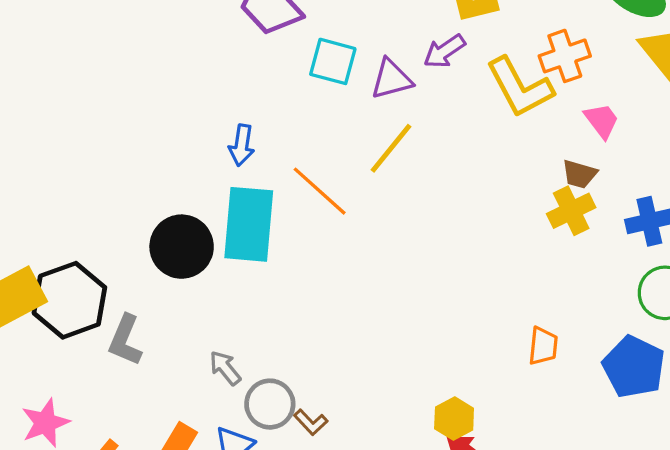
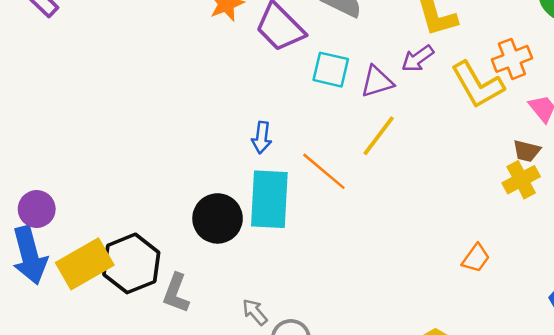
orange trapezoid: (543, 346) -> (476, 258), moved, turned 32

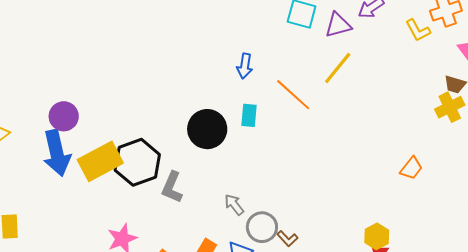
yellow L-shape: (478, 85) -> (418, 30), size x0.6
cyan rectangle: (269, 199) -> (249, 115), size x0.5

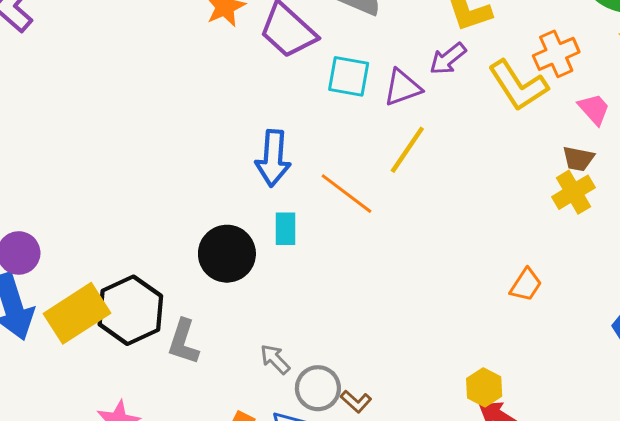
yellow L-shape: (418, 30) -> (518, 85), size x1.6
blue arrow: (245, 66) -> (273, 158), size x1.5

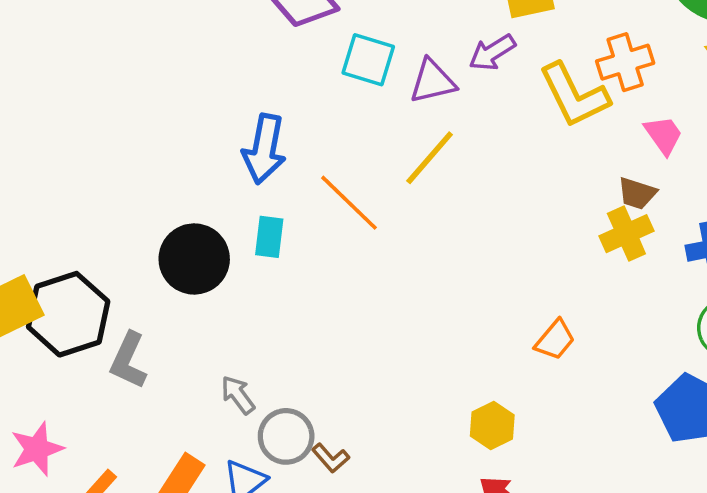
yellow hexagon: (484, 387) -> (492, 426), moved

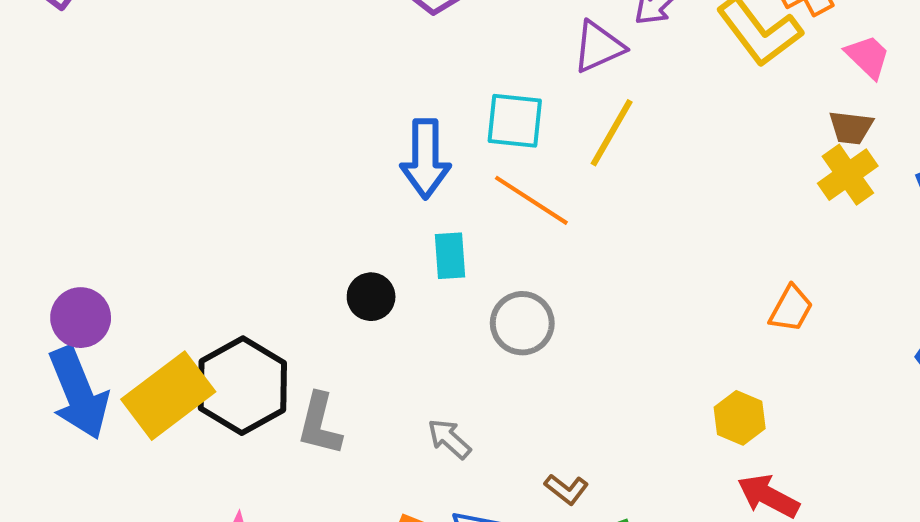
cyan square: (368, 60) -> (515, 121), moved
black circle: (194, 259) -> (371, 297), size x0.6
gray circle: (286, 436) -> (522, 323), moved

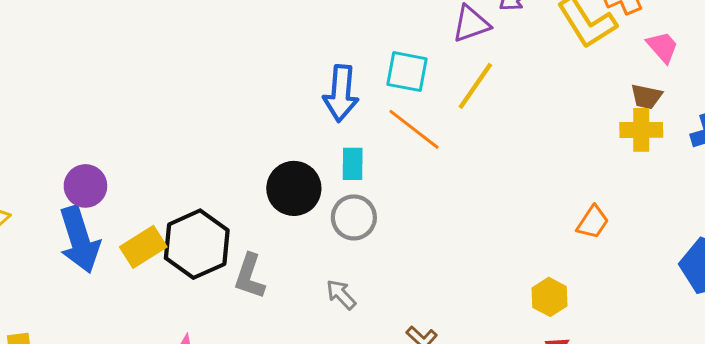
yellow cross: (848, 175) -> (641, 130), turned 30
black circle: (371, 297) -> (294, 188), size x1.6
gray circle: (522, 323) -> (354, 217), moved
yellow rectangle: (168, 396) -> (143, 247), size x0.7

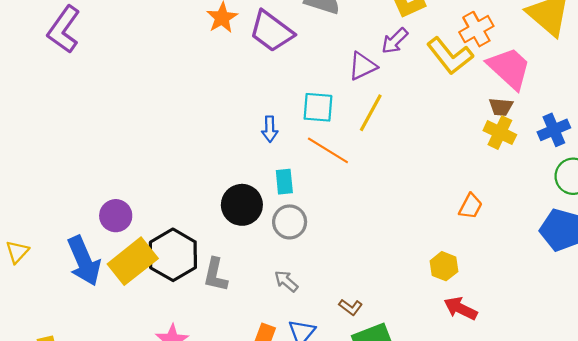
pink trapezoid: (663, 47) -> (509, 68), size x1.8
blue arrow: (341, 93) -> (270, 129), size x0.6
yellow cross: (641, 130) -> (500, 133), turned 32
purple circle: (85, 186) -> (116, 216), moved
yellow rectangle: (143, 247) -> (133, 261), size x1.4

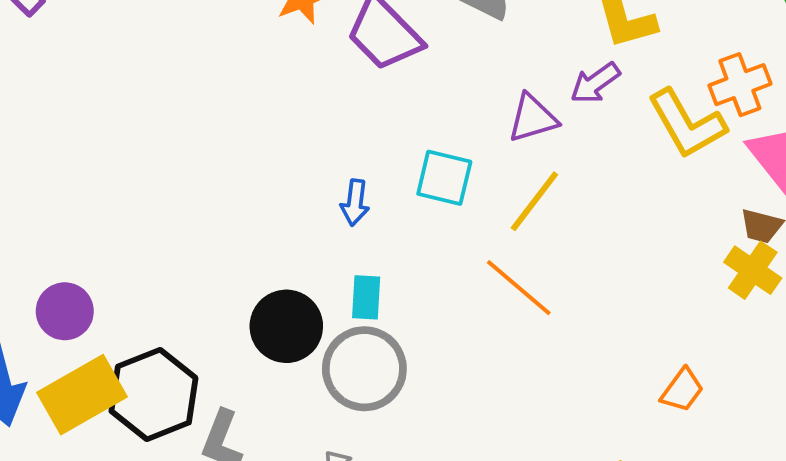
orange line: (328, 150) -> (519, 288), moved
gray circle: (290, 222) -> (364, 369), size x1.4

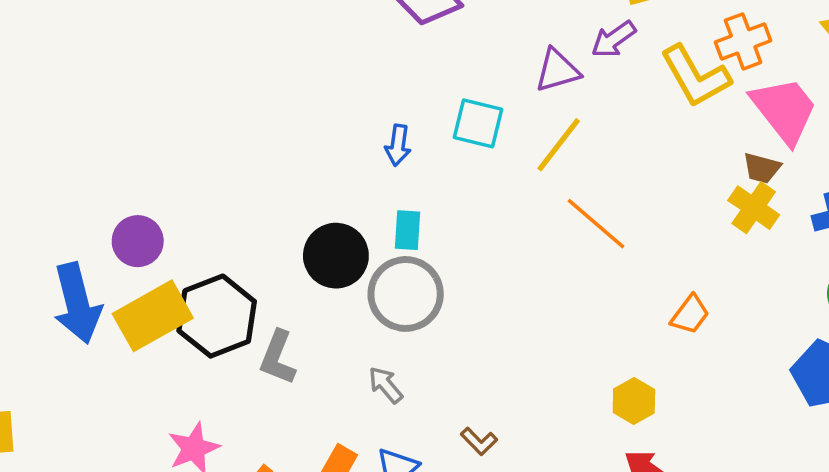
orange line: (519, 288) -> (596, 224), moved

